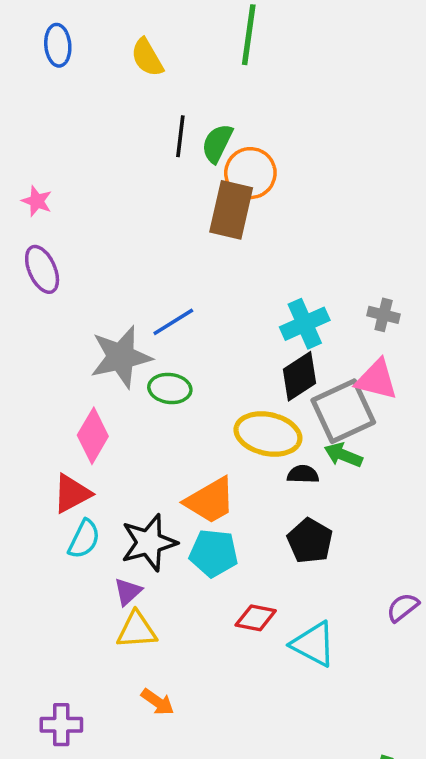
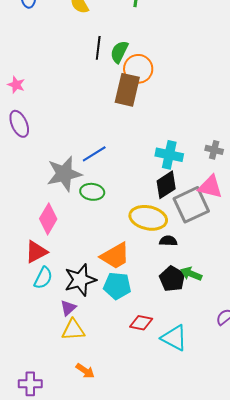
cyan cross: (305, 324) -> (169, 155), turned 36
green arrow: (343, 455) -> (191, 274), moved

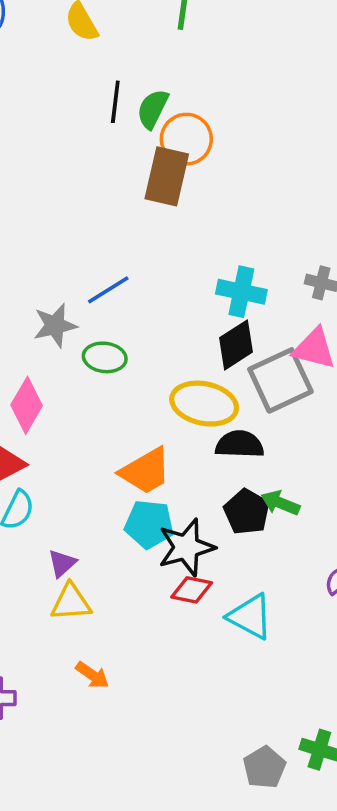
gray star: (64, 174) -> (55, 325), size x0.7
black semicircle: (168, 241) -> (240, 444), size x1.5
black star: (80, 280) -> (186, 547), moved

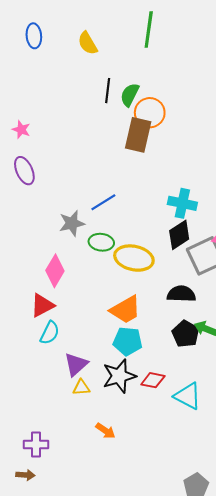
yellow ellipse: (204, 404) -> (134, 258), moved
black star: (186, 547) -> (119, 376), moved
purple triangle: (62, 563) -> (76, 364), size x1.4
yellow triangle: (71, 602) -> (81, 388), size x0.7
orange arrow: (92, 675) -> (105, 431), moved

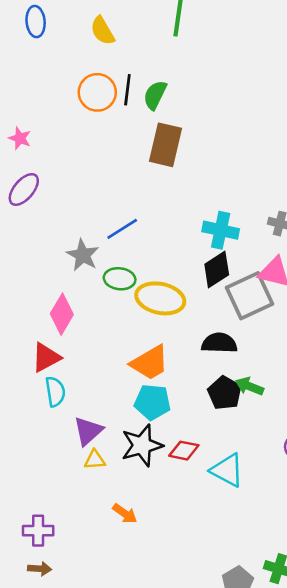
orange circle: (150, 113) -> (97, 92), moved
purple ellipse: (24, 171) -> (24, 189), turned 64
gray star: (72, 223) -> (83, 255), turned -30
cyan semicircle: (50, 333) -> (55, 392), turned -35
brown arrow: (25, 475) -> (40, 569), moved

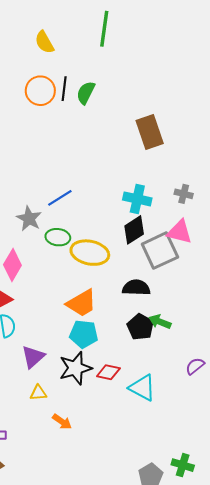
brown rectangle: (166, 145) -> (150, 132), moved, turned -32
yellow triangle: (95, 460) -> (38, 393), moved

